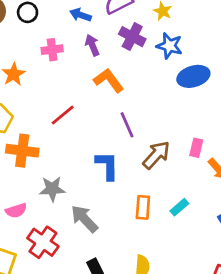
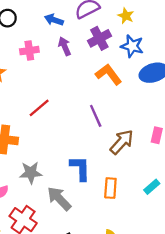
purple cross: (132, 37) -> (99, 38), turned 35
orange L-shape: (109, 80) -> (109, 74), moved
blue L-shape: (107, 166) -> (80, 168), moved
cyan rectangle: (179, 207) -> (152, 187), moved

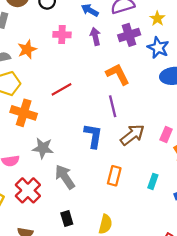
orange L-shape: (109, 74) -> (118, 74), moved
blue L-shape: (80, 168) -> (93, 136), moved
cyan rectangle: (152, 187) -> (153, 181), turned -40

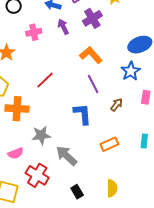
blue star: (158, 48) -> (131, 71), moved, turned 30
brown arrow: (132, 135) -> (117, 105), size x0.6
orange rectangle: (114, 176) -> (109, 144), turned 66

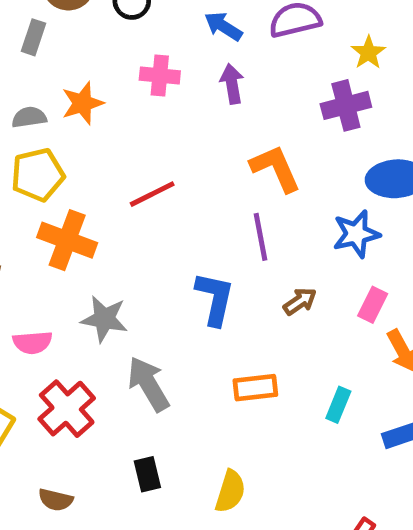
purple cross: (92, 18) -> (346, 105), moved

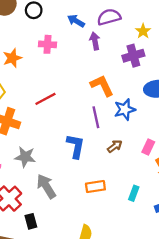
purple arrow: (232, 84) -> (95, 41), moved
blue star: (356, 234) -> (125, 109), moved
black rectangle: (147, 474) -> (31, 221), moved

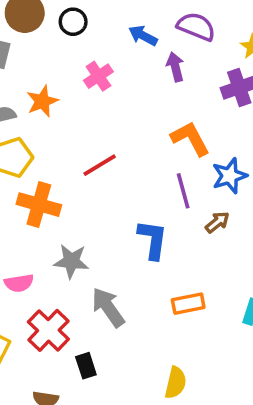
purple semicircle: (109, 17) -> (196, 26), turned 40
pink cross: (48, 44) -> (98, 76), turned -35
brown arrow: (115, 146) -> (217, 222), moved

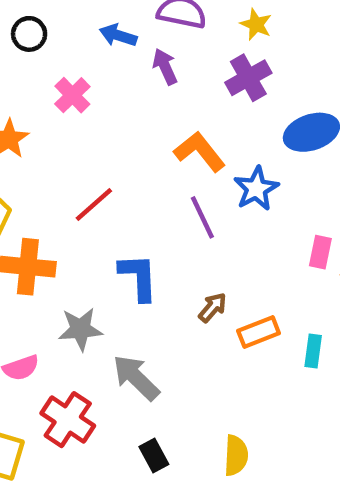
brown arrow: (217, 222) -> (213, 308), moved
blue L-shape: (153, 240) -> (138, 277), moved
orange rectangle: (188, 304) -> (259, 332), moved
black rectangle: (86, 366) -> (154, 455), moved

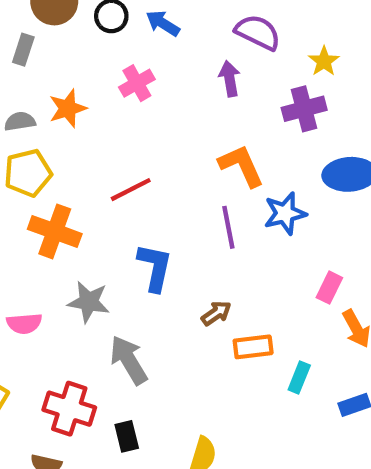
blue arrow: (118, 35) -> (163, 23), moved
red cross: (68, 420) -> (69, 409), moved, turned -30

